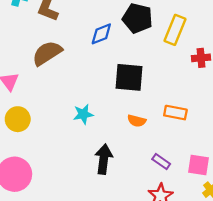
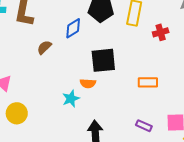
brown semicircle: (47, 53) -> (44, 47), moved, size x0.6
orange semicircle: (137, 121) -> (88, 83), moved

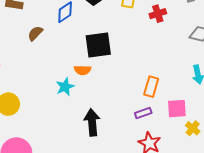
orange rectangle: (148, 82) -> (151, 87), moved, turned -72
purple rectangle: (144, 126) -> (143, 113), turned -42

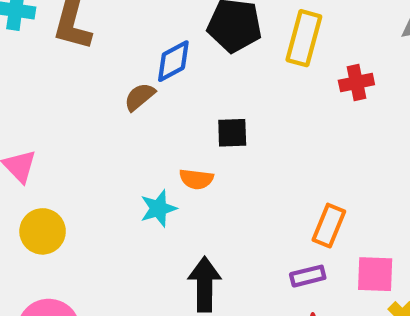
brown semicircle: (35, 33) -> (140, 97), moved
black square: (98, 45) -> (232, 133), size x0.6

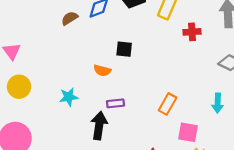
brown semicircle: (140, 97) -> (70, 18), moved
cyan star: (158, 208) -> (69, 97), moved
purple rectangle: (308, 276) -> (115, 103), moved

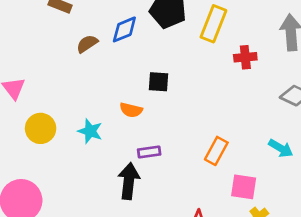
yellow circle: (19, 87) -> (41, 128), moved
cyan star: (69, 97) -> (90, 131), moved, turned 30
cyan arrow: (218, 103) -> (281, 148), turned -60

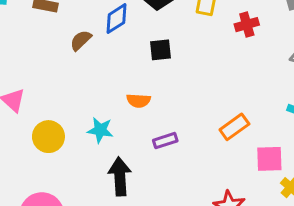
black square: (158, 82) -> (160, 50), moved
orange rectangle: (216, 151) -> (234, 127), turned 36
black arrow: (129, 181) -> (120, 177), moved

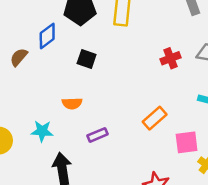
red cross: (247, 25) -> (171, 58), moved
black square: (160, 50) -> (87, 59), turned 30

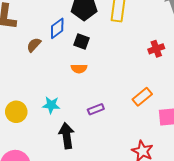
black square: (87, 59) -> (82, 42), moved
orange semicircle: (72, 103) -> (79, 68), moved

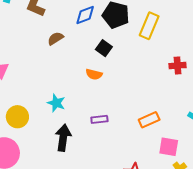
blue diamond: (57, 28) -> (85, 15), moved
red cross: (156, 49) -> (178, 66), moved
yellow circle: (16, 112) -> (17, 117), moved

